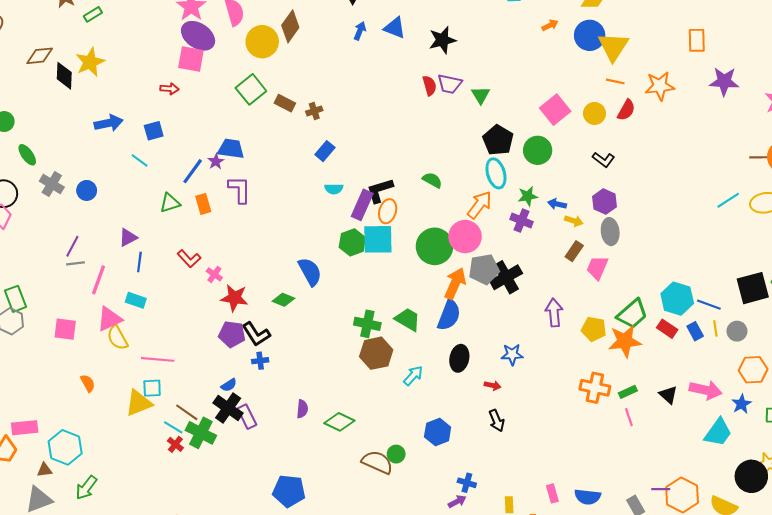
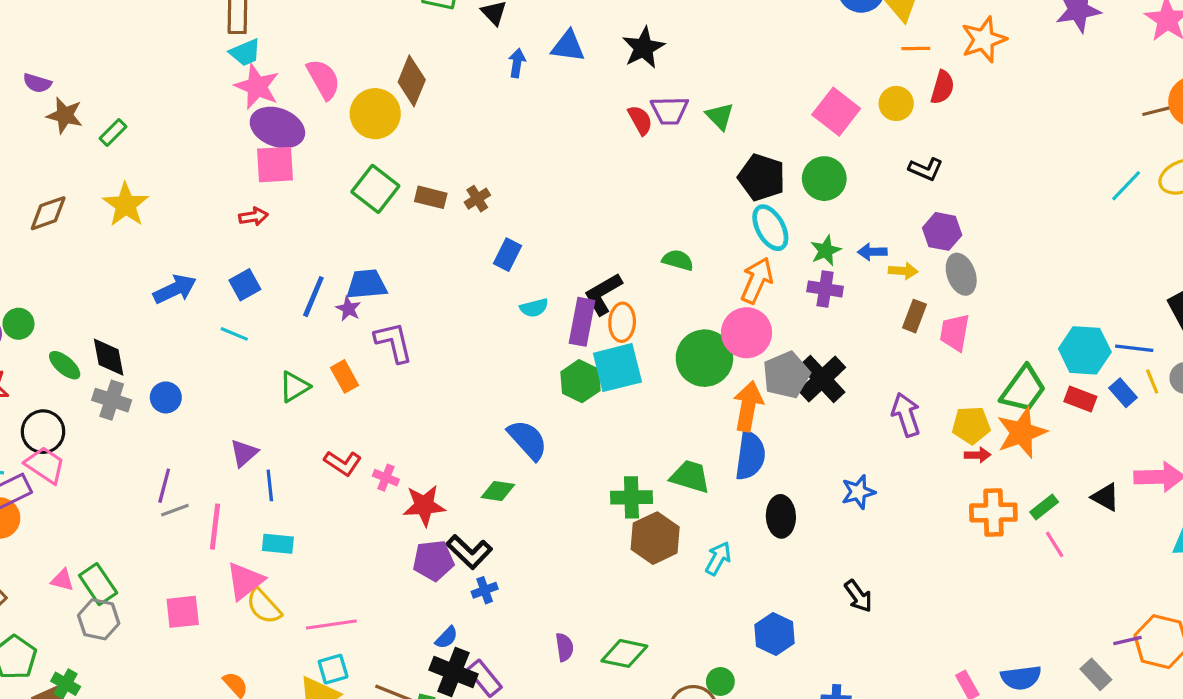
black diamond: (64, 76) -> (109, 357), moved
blue line: (193, 171) -> (313, 297), moved
red arrow: (493, 385) -> (978, 455), moved

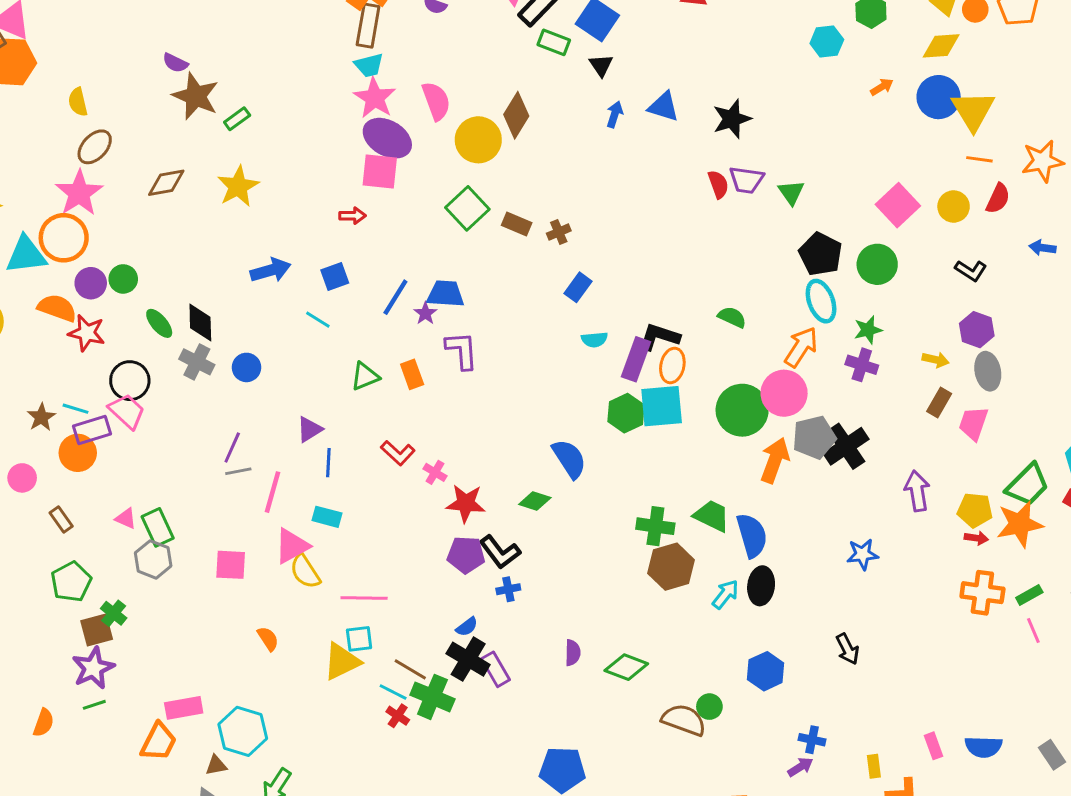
brown star: (65, 115) -> (196, 96), size x1.4
blue arrow: (872, 252) -> (1042, 248), moved
black L-shape: (603, 294) -> (659, 337), turned 39
blue semicircle: (750, 456) -> (752, 535), moved, turned -33
black ellipse: (781, 516) -> (761, 586), moved

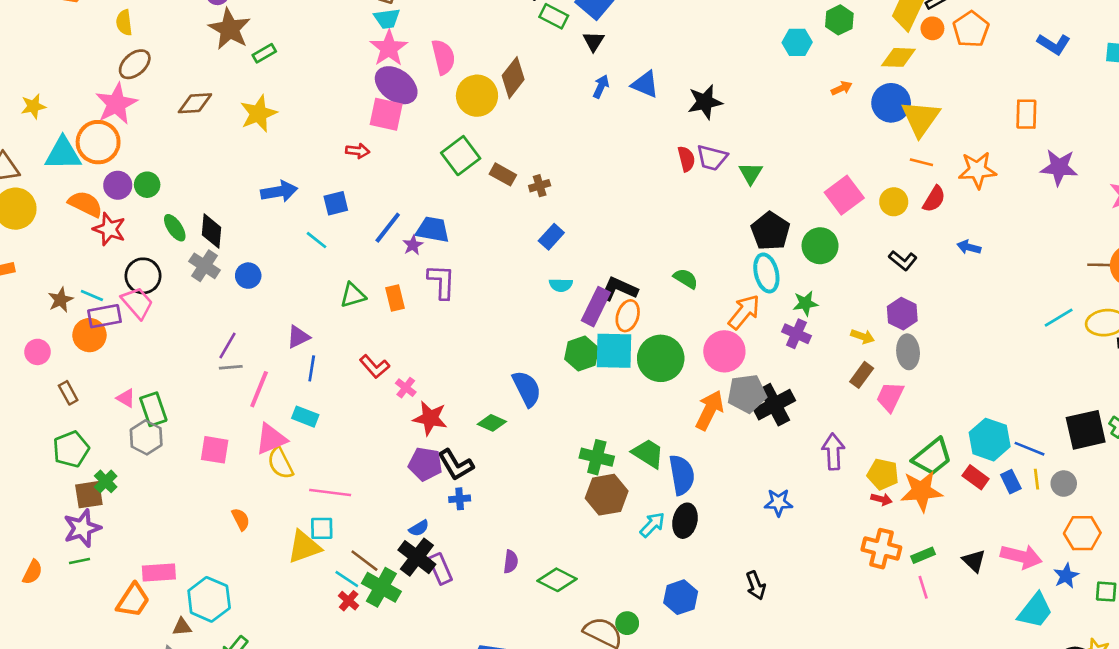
green circle: (742, 410) -> (661, 358), moved

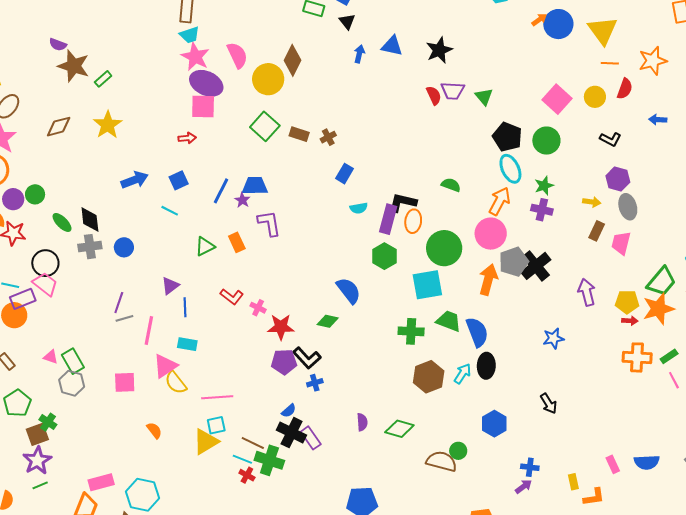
blue circle: (891, 103) -> (558, 24), moved
gray cross: (205, 266) -> (90, 247), turned -30
cyan square: (614, 351) -> (427, 285), moved
brown hexagon: (607, 495) -> (429, 377), moved

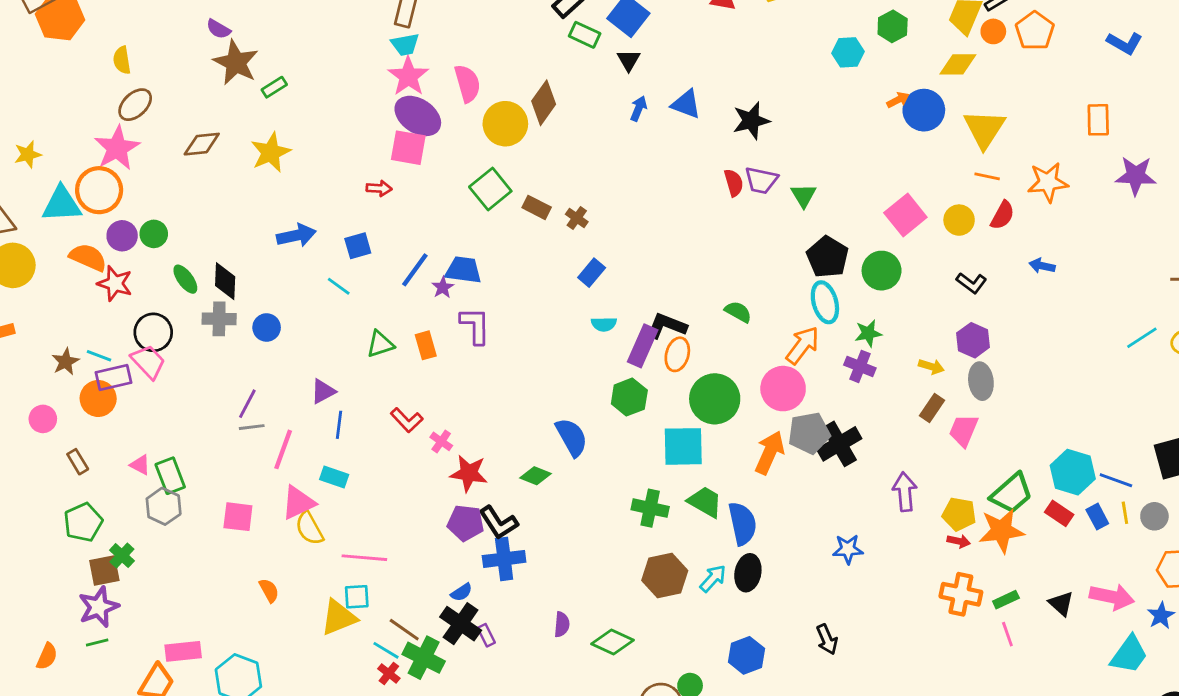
brown cross: (328, 137) -> (577, 218), turned -35
blue cross: (315, 383) -> (504, 559), size x1.8
purple rectangle: (311, 438) -> (486, 635), size x0.7

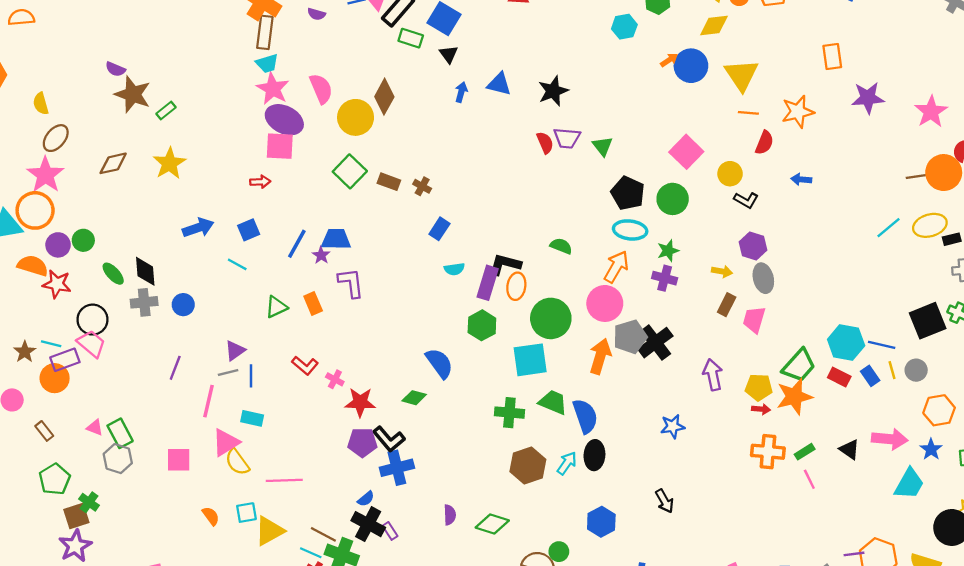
yellow circle: (959, 220) -> (730, 174), moved
cyan ellipse: (825, 302) -> (630, 230), turned -60
gray line: (252, 427) -> (228, 372), moved
cyan square: (357, 597) -> (246, 513), moved

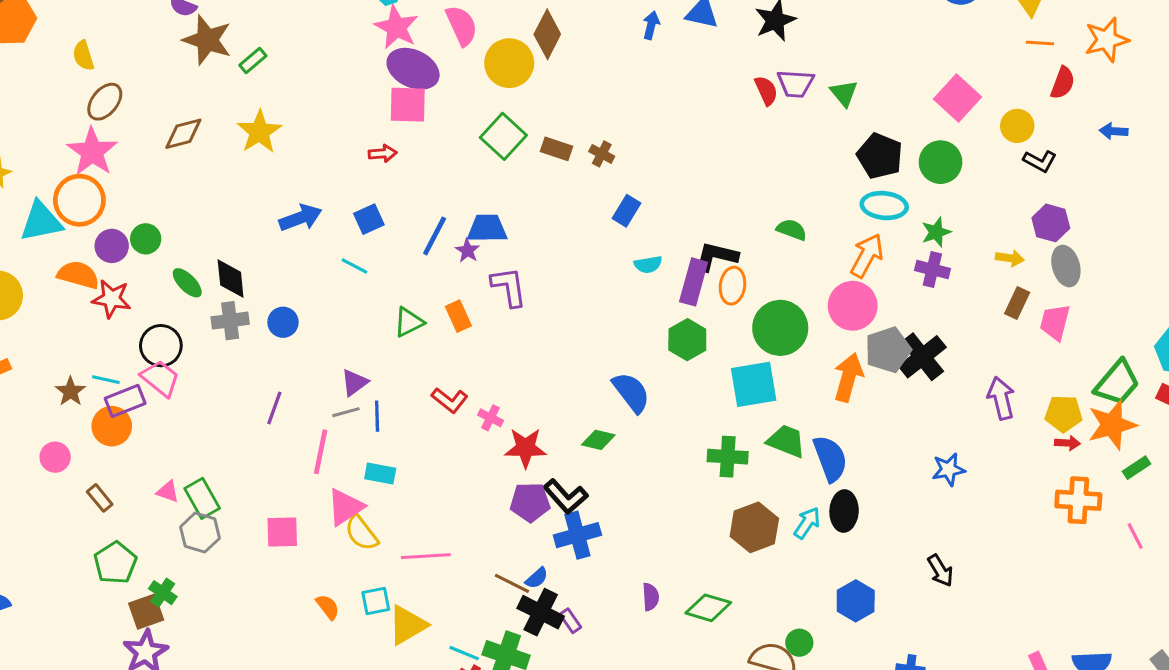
green rectangle: (805, 452) -> (1136, 468), moved
brown line: (323, 534) -> (512, 583), moved

